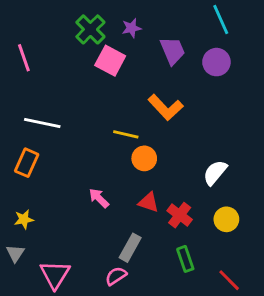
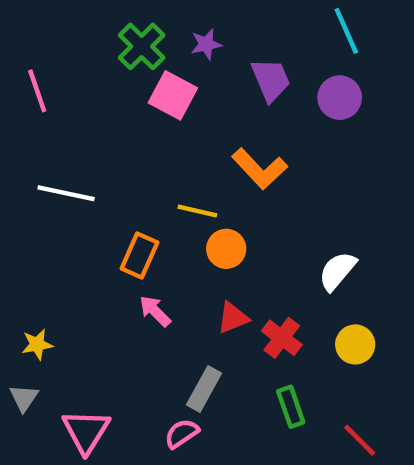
orange rectangle: (27, 163) -> (139, 255), moved
red triangle: (148, 202) -> (233, 318), turned -40

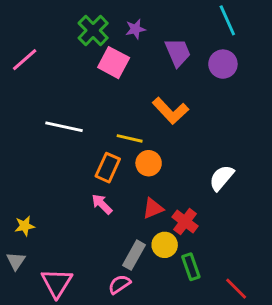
pink line: (37, 91) -> (25, 60), turned 68
white line: (66, 193) -> (64, 127), moved
orange rectangle: (139, 255) -> (108, 168), moved
yellow circle: (355, 344) -> (165, 245), moved

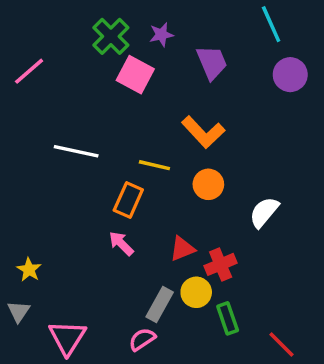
purple circle: (223, 64) -> (290, 75), moved
orange circle: (149, 163) -> (208, 184), moved
red cross: (185, 222) -> (221, 264), turned 30
yellow star: (25, 226) -> (29, 270), turned -30

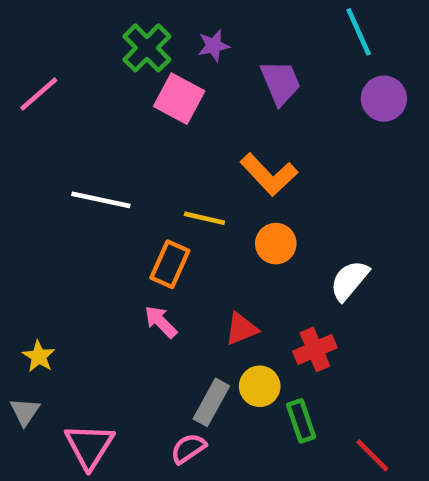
red cross: (221, 264) -> (315, 349), moved

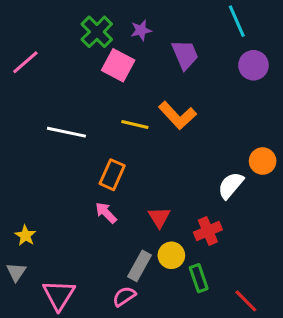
yellow line: (204, 218) -> (135, 125), moved
orange circle: (276, 244) -> (263, 161), moved
red triangle: (241, 329) -> (159, 217), turned -40

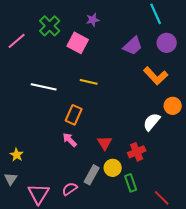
green cross: (97, 32) -> (50, 26), moved
purple trapezoid: (185, 55) -> (133, 46), moved, turned 70
orange L-shape: (177, 115) -> (156, 76), moved
pink semicircle: (124, 296) -> (70, 189), moved

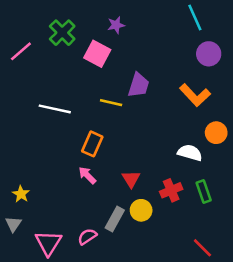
purple trapezoid: (133, 46) -> (139, 85), moved, turned -30
white semicircle: (152, 122) -> (190, 153), turned 66
green rectangle: (131, 183) -> (204, 192), moved

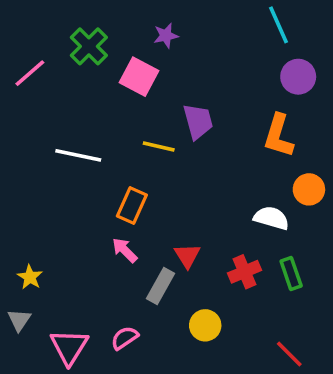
purple trapezoid: (139, 85) -> (198, 121), turned -32
orange L-shape: (195, 95) -> (279, 136), turned 60
yellow circle: (141, 210) -> (205, 325), moved
gray rectangle: (115, 219) -> (160, 286), moved

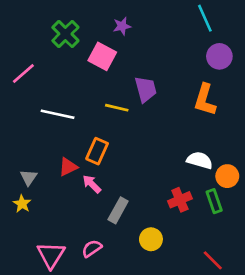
pink line: (30, 73) -> (23, 73), moved
orange circle: (309, 189) -> (227, 176), moved
red triangle: (187, 256) -> (68, 167), moved, turned 36
gray triangle: (19, 320) -> (29, 177), moved

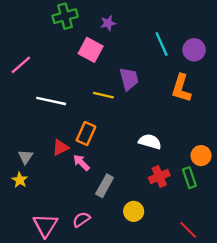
cyan line: (205, 18) -> (162, 44), moved
green cross: (65, 34) -> (65, 16), moved, turned 30
white semicircle: (200, 160) -> (150, 142), moved

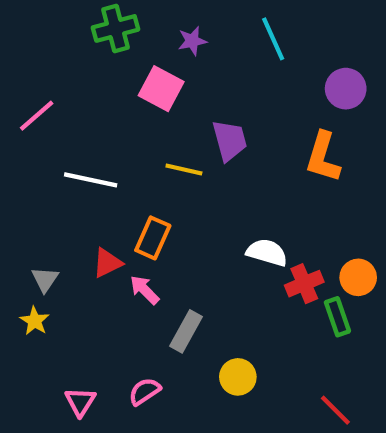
cyan line: (162, 44) -> (273, 39), moved
red cross: (159, 177) -> (304, 284), moved
pink triangle: (45, 225) -> (80, 402), size x0.7

